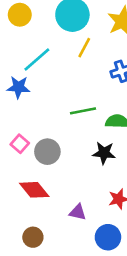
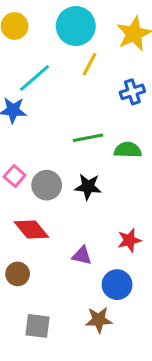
black star: (104, 153) -> (88, 187), moved
brown circle: (33, 237) -> (18, 274), moved

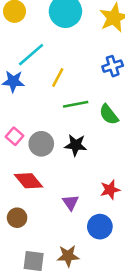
yellow line: (90, 64) -> (58, 78), moved
green semicircle: (128, 150) -> (109, 115), turned -130
purple triangle: (82, 256) -> (71, 202), turned 42
brown star: (99, 320) -> (68, 256), moved

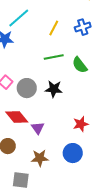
yellow line: (58, 78) -> (54, 28), moved
purple triangle: (71, 202) -> (38, 128), moved
brown star: (68, 256) -> (40, 158), moved

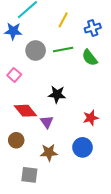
blue cross: (83, 27) -> (93, 28), moved
gray circle: (27, 88) -> (36, 50), moved
black star: (54, 89) -> (57, 94), moved

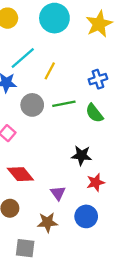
yellow line: (63, 20) -> (50, 71), moved
black star: (57, 94) -> (81, 155), moved
purple triangle: (47, 122) -> (58, 193), moved

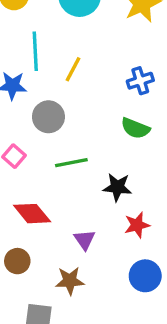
cyan line: (23, 58) -> (35, 51), turned -52
green line: (64, 104) -> (71, 163), moved
green semicircle: (94, 113) -> (135, 128), turned -30
blue circle: (86, 216) -> (145, 276), moved

